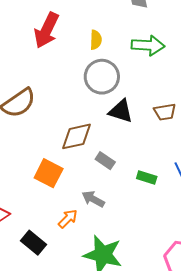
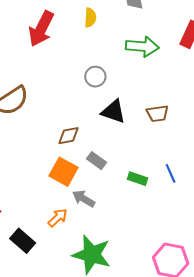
yellow semicircle: (96, 40) -> (90, 18), moved
gray circle: (102, 77) -> (95, 77), size x0.6
brown diamond: (76, 136) -> (68, 136), size x0.7
orange square: (49, 173) -> (64, 172), moved

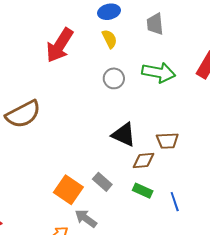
yellow semicircle: (90, 18) -> (109, 39), turned -36
gray circle: (95, 77) -> (114, 78), moved
brown diamond: (68, 136) -> (143, 161), moved
green rectangle: (138, 179) -> (143, 191), moved

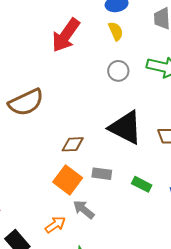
black triangle: (124, 135) -> (125, 127), size x1.4
brown diamond: (143, 161) -> (73, 144), moved
gray rectangle: (102, 182) -> (102, 174), turned -36

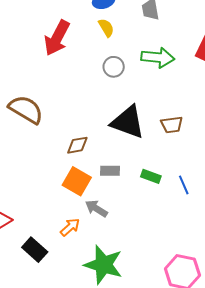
brown semicircle: (26, 102) -> (26, 109), turned -117

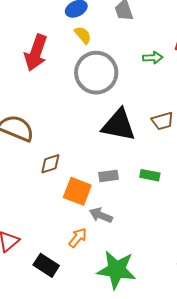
green arrow: (158, 57) -> (153, 58), moved, size x0.6
gray circle: (114, 67) -> (96, 73), size x2.0
brown diamond: (77, 145) -> (50, 164), moved

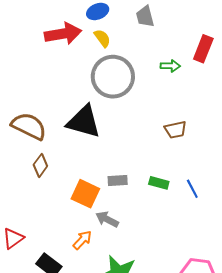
red arrow: (36, 53) -> (63, 34), moved, turned -123
black triangle: (119, 125) -> (84, 122), moved
brown diamond: (50, 164) -> (40, 165), moved, turned -40

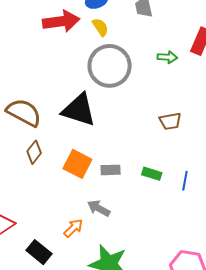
blue line: (192, 189) -> (185, 181), turned 36
orange square: (85, 194) -> (77, 164), moved

